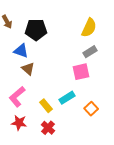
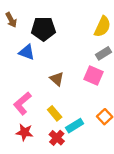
brown triangle: (28, 69) -> (57, 79), moved
pink square: (81, 72) -> (93, 76), turned 36
cyan rectangle: (67, 98) -> (75, 126), moved

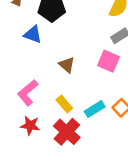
cyan rectangle: (75, 126) -> (95, 109), moved
red cross: (57, 138) -> (67, 132), size x1.5

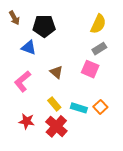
pink L-shape: (28, 93) -> (23, 81), moved
cyan rectangle: (95, 109) -> (79, 108), turned 49

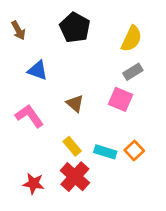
black pentagon: (44, 26) -> (75, 28), moved, turned 30
pink L-shape: (23, 81) -> (29, 116), turned 95
red star: (27, 121) -> (34, 184), moved

